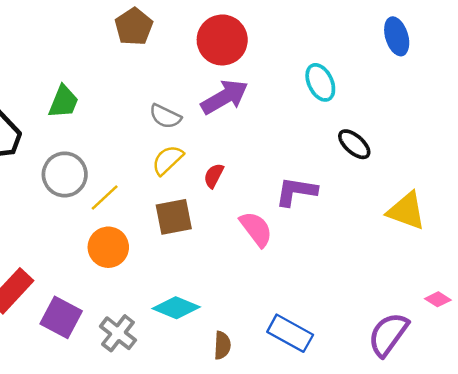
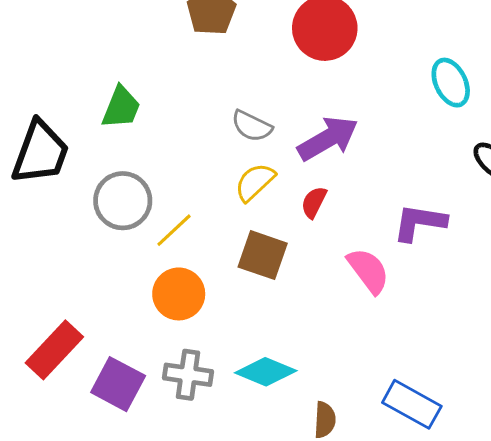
purple arrow: (225, 97) -> (328, 139), moved
brown square: (174, 217) -> (263, 255), turned 30
gray cross: (118, 333) -> (188, 375), moved, turned -30

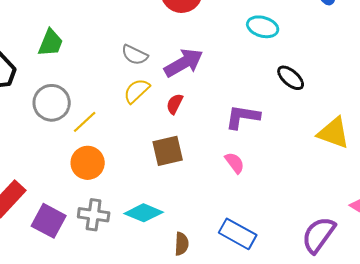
cyan ellipse: (451, 83) -> (263, 27), turned -48
brown square: (263, 255) -> (168, 151), moved, turned -32
pink semicircle: (368, 271) -> (235, 163), moved, size x0.7

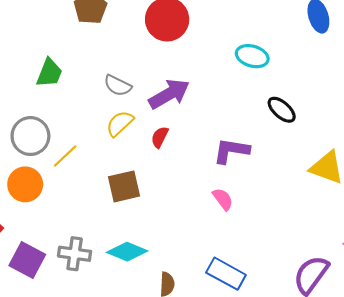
green trapezoid: (51, 43) -> (49, 73), moved
brown square: (168, 151) -> (124, 186), moved
orange circle: (88, 163) -> (25, 184), moved

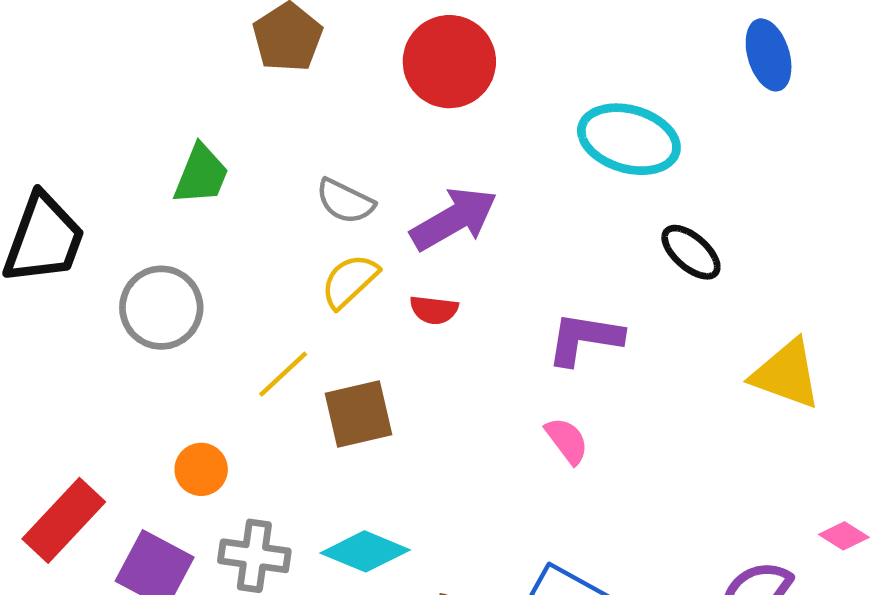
cyan ellipse: (252, 56) -> (629, 139), size x1.4
red semicircle: (160, 137) -> (434, 310), turned -110
yellow line: (65, 156) -> (283, 374), moved
orange circle: (25, 184) -> (201, 469), moved, size x0.7

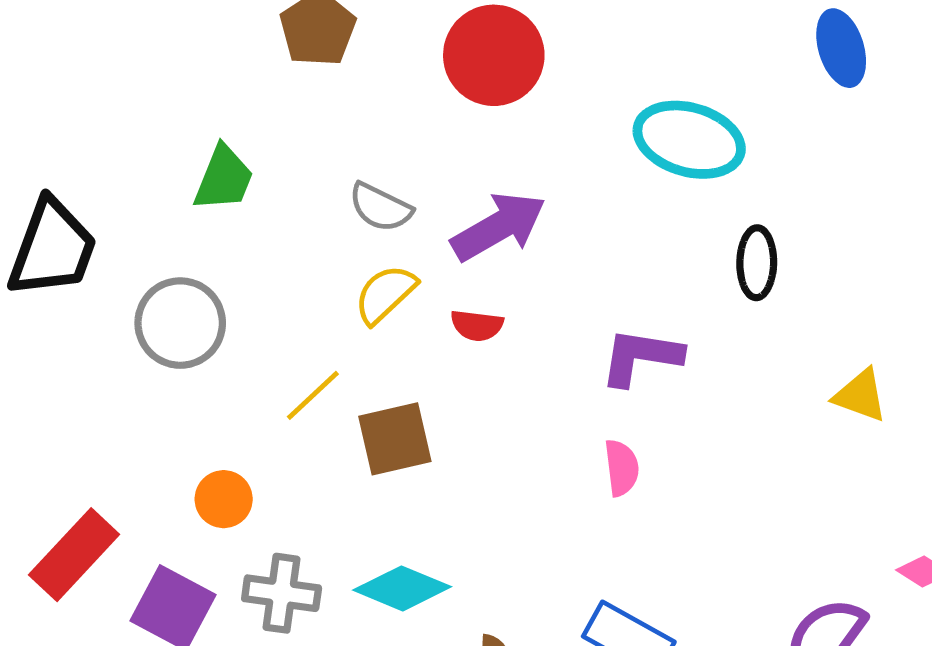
black ellipse: (691, 252) -> (757, 263), turned 50
yellow triangle: (786, 374) -> (860, 395), size x0.7
pink semicircle: (567, 441) -> (622, 468), turned 30

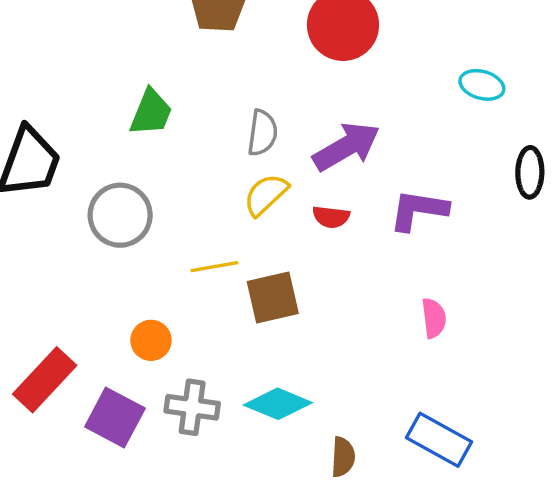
cyan ellipse: (689, 140) -> (482, 85), size x0.6
gray semicircle: (380, 207) -> (262, 133), turned -108
purple L-shape: (641, 357) -> (418, 210), moved
yellow line: (313, 395) -> (214, 267), turned 33

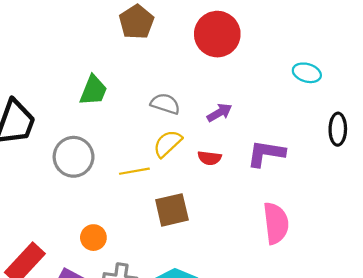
gray semicircle: (262, 133) -> (165, 104), turned -80
purple arrow: (346, 147) -> (219, 113), size x0.6
yellow line: (214, 267) -> (134, 171), moved
pink semicircle: (434, 318) -> (276, 223), size x1.6

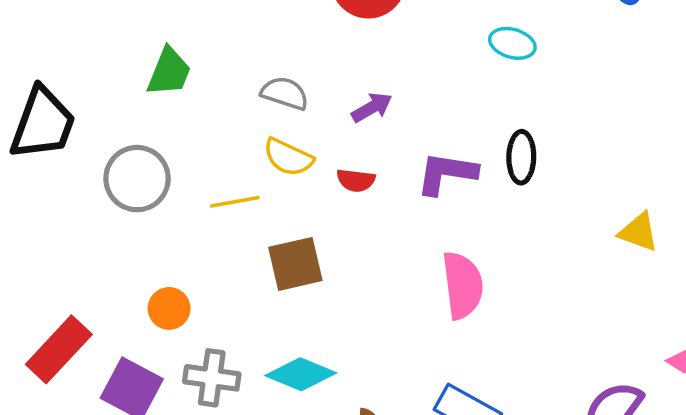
black ellipse: (338, 129) -> (521, 157), moved
yellow semicircle: (168, 144) -> (288, 157), turned -112

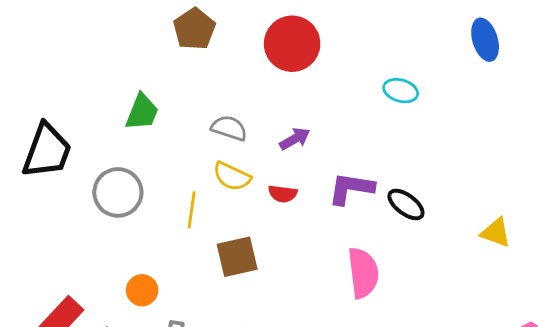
black ellipse: (521, 157) -> (406, 204), moved, turned -54
yellow line: (235, 202) -> (192, 210), turned -72

